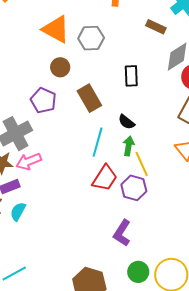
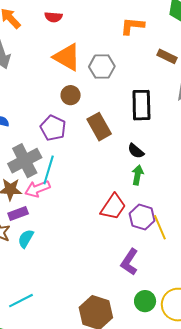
black rectangle: (131, 76) -> (141, 105), size x1.4
cyan line: (98, 142) -> (49, 170), moved
yellow line: (142, 164) -> (160, 227), moved

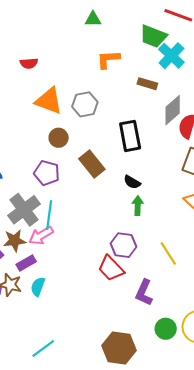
red trapezoid: (113, 207) -> (111, 268), moved, turned 112
purple hexagon: (142, 217) -> (124, 245), moved

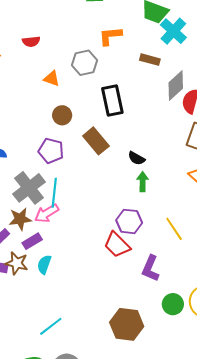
orange triangle: (49, 101) -> (52, 79), size x0.6
gray hexagon: (85, 104) -> (84, 63), moved
black rectangle: (130, 136) -> (112, 101), moved

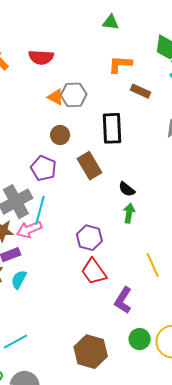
red semicircle: (31, 41) -> (41, 57), size x1.4
brown rectangle: (150, 60) -> (141, 91), moved
gray hexagon: (84, 63) -> (74, 95), moved
purple hexagon: (129, 221) -> (89, 238), moved

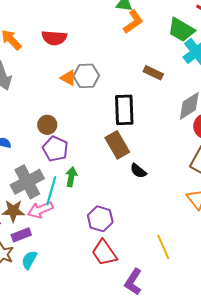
orange L-shape: (120, 64) -> (133, 22), moved, turned 140
brown circle: (60, 135) -> (47, 125), moved
brown rectangle: (89, 166) -> (117, 145), moved
green arrow: (129, 213) -> (71, 177), moved

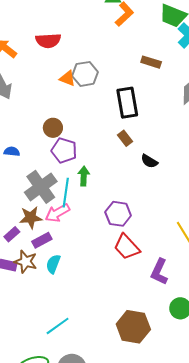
brown rectangle: (117, 145) -> (125, 138), size x0.6

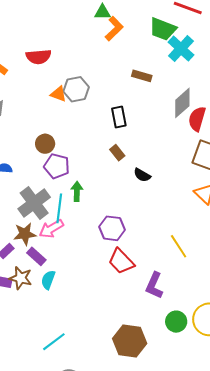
black rectangle: (127, 103) -> (119, 117), size x0.7
purple rectangle: (42, 240) -> (36, 256), turned 72

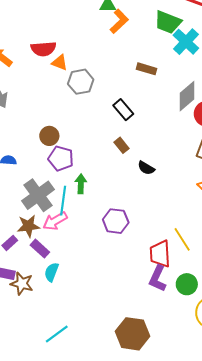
orange triangle: (59, 94) -> (60, 63), moved
black rectangle: (119, 117) -> (123, 110), turned -30
red trapezoid: (121, 261) -> (160, 254), moved, turned 40
brown star: (21, 278) -> (22, 284), moved
green circle: (176, 322) -> (187, 284), moved

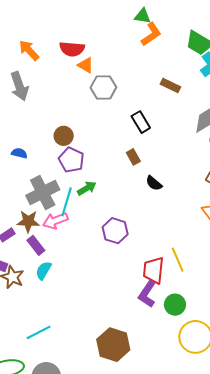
green arrow: (81, 184) -> (87, 188), turned 48

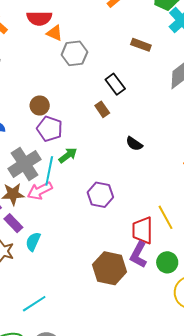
brown rectangle: (133, 157) -> (102, 109), moved
purple rectangle: (36, 245) -> (13, 223), moved
brown hexagon: (113, 345) -> (110, 268), moved

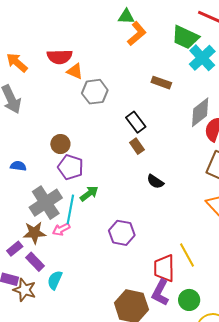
brown rectangle: (102, 109) -> (137, 146), moved
pink arrow: (40, 191) -> (61, 229), size x0.7

